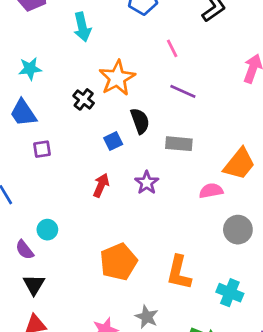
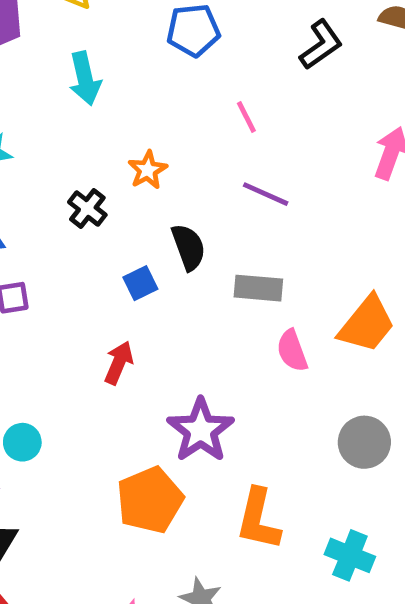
orange star: (117, 78) -> (148, 170), size x0.6
purple star: (147, 183) -> (201, 430), moved, size x1.5
pink semicircle: (211, 191) -> (292, 351), moved, turned -100

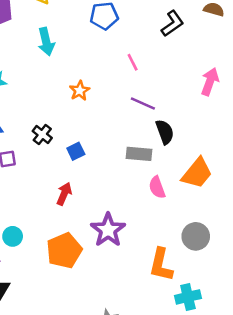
black cross: (87, 209) -> (42, 134), moved
black semicircle: (189, 247) -> (165, 132), moved
orange pentagon: (150, 500) -> (64, 251), moved
orange L-shape: (258, 519) -> (161, 265), moved
cyan cross: (350, 555) -> (188, 297), turned -35

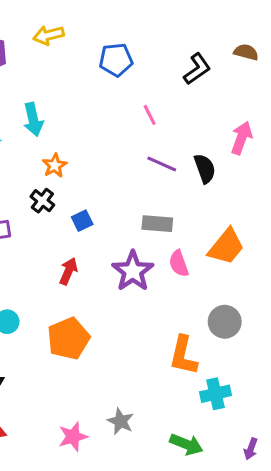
cyan arrow: (46, 42) -> (33, 119), moved
orange star: (80, 91) -> (55, 165), moved
black semicircle: (165, 132) -> (205, 169), moved
purple star: (108, 230) -> (133, 271), moved

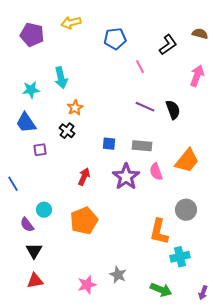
pink line: (150, 115) -> (140, 67), moved
pink arrow: (242, 138) -> (197, 76), moved
blue square: (82, 221) -> (109, 144), moved, turned 32

